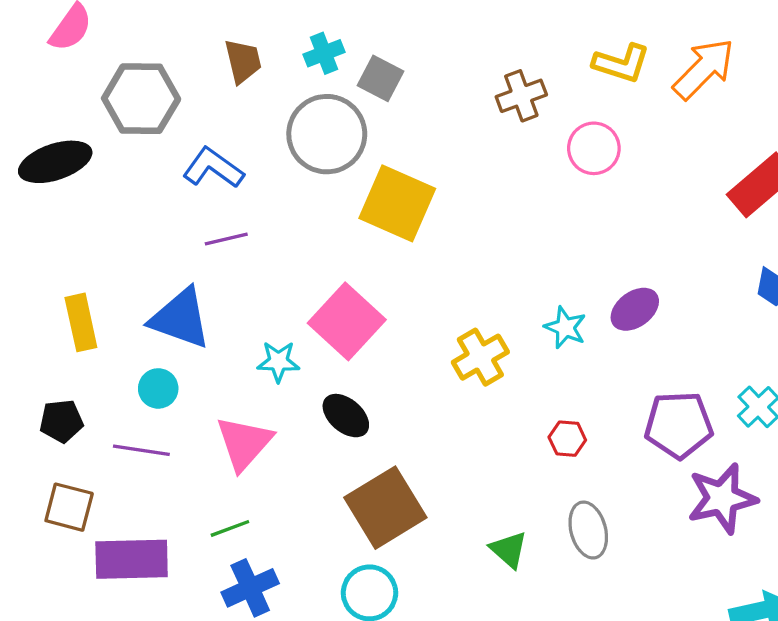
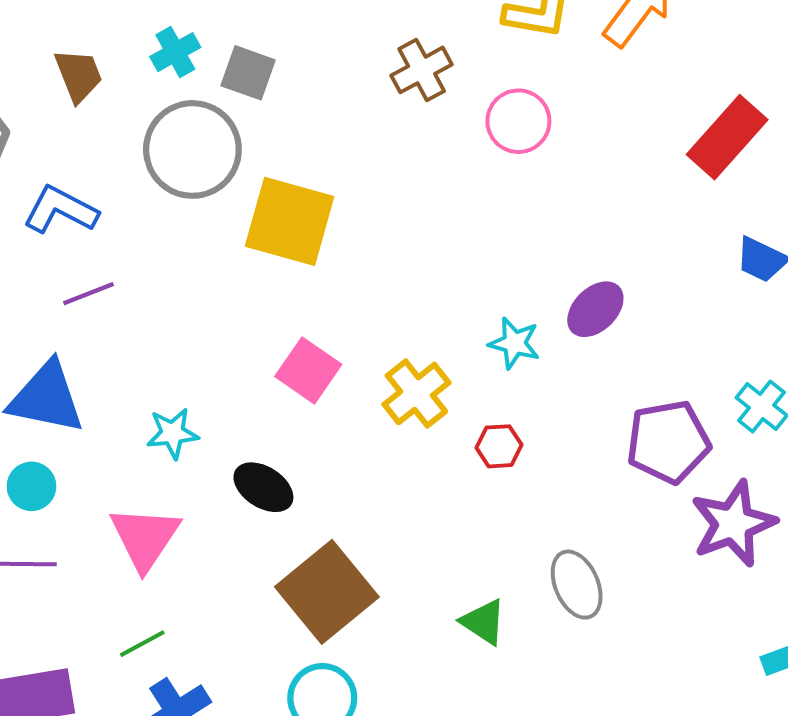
pink square: (347, 321) -> (308, 370), moved, size x0.7
red hexagon: (567, 439) -> (499, 446), moved

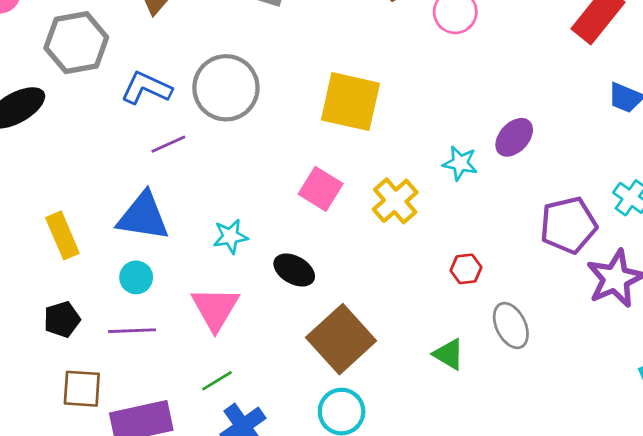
gray circle: (192, 149) -> (226, 88), moved
yellow square: (290, 221) -> (350, 102), moved
red hexagon: (499, 446) -> (466, 269), moved

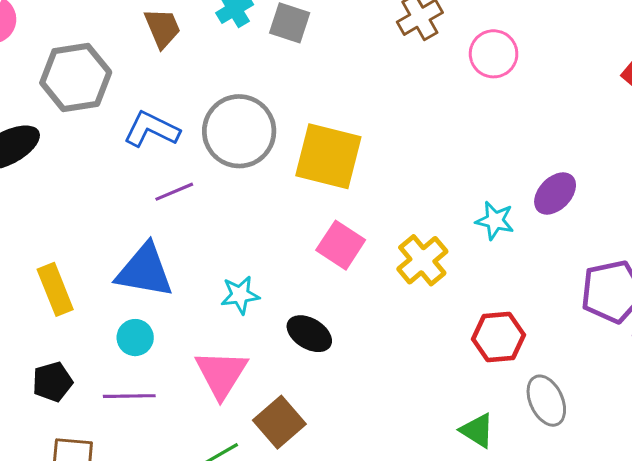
yellow square: (350, 102) -> (328, 156), moved
red hexagon: (466, 269) -> (499, 337), size x1.5
brown square: (341, 339) -> (279, 422), moved, size x0.7

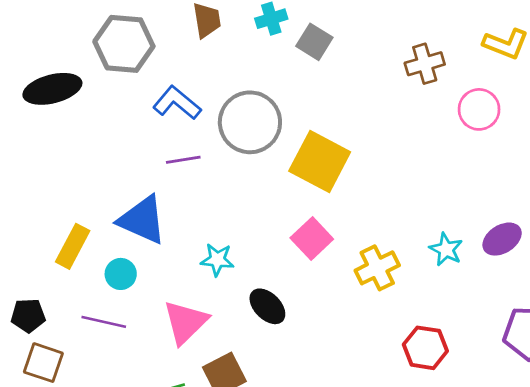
yellow rectangle: (55, 289) -> (73, 246), moved, turned 36
black pentagon: (52, 382) -> (28, 315), moved

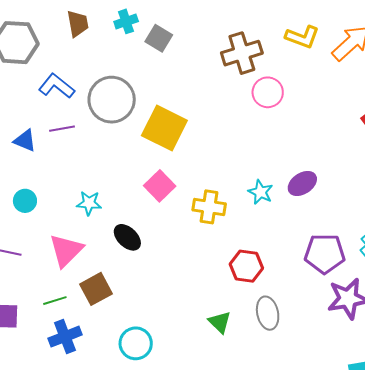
brown cross: (425, 64) -> (242, 53), size x1.4
pink circle: (479, 109) -> (268, 92), moved
blue triangle: (142, 220) -> (25, 141), moved, size x0.6
yellow cross: (377, 268) -> (209, 207), turned 36
cyan circle: (121, 274) -> (25, 201), moved

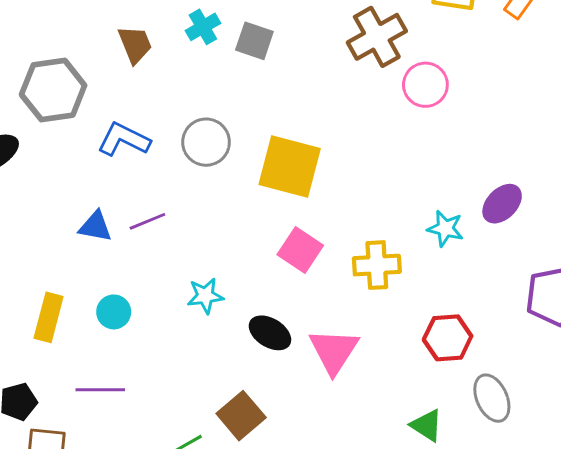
gray circle: (112, 100) -> (206, 142), size x0.7
purple line: (62, 129) -> (147, 221), moved
pink triangle: (66, 250) -> (334, 351), moved

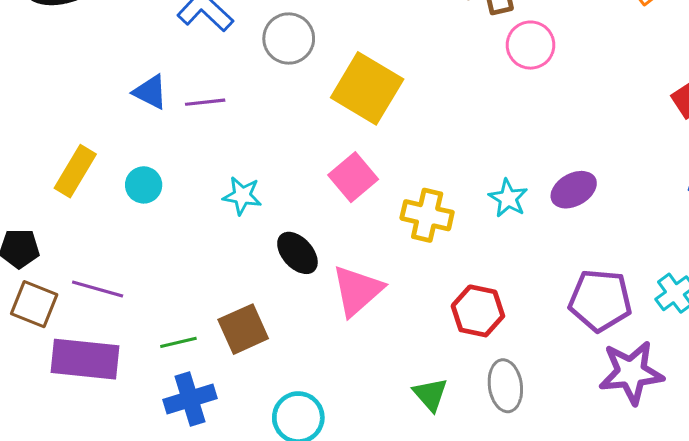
purple line: (100, 390) -> (98, 289), moved

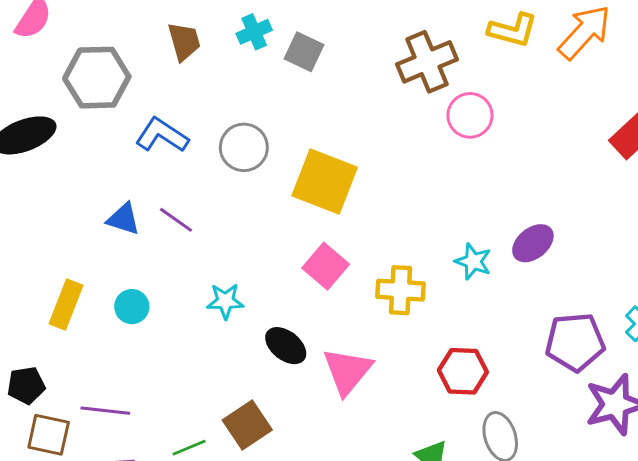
purple line: (205, 102) -> (176, 220), turned 51

